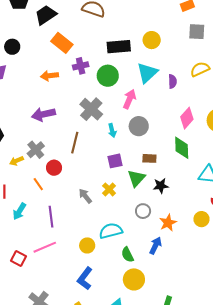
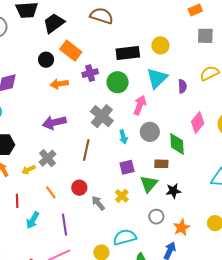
black circle: (12, 47) -> (46, 60), moved
green diamond: (182, 148) -> (177, 144), moved
red circle: (54, 168) -> (79, 188), moved

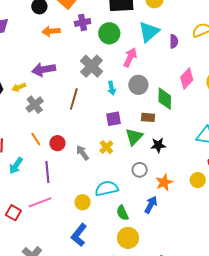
yellow arrow: (29, 170) -> (19, 87), moved
red circle: (79, 188) -> (57, 143), moved

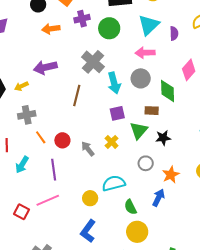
pink arrow: (130, 57) -> (145, 53), moved, turned -114
cyan arrow: (112, 88) -> (114, 83), size x1.5
gray cross: (35, 105) -> (27, 115), moved, turned 30

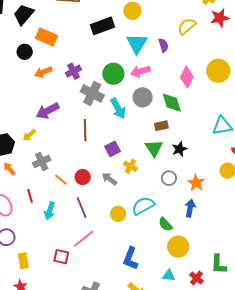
purple cross: (82, 19) -> (73, 71), moved
green circle: (109, 28) -> (113, 74), moved
purple square: (117, 113) -> (113, 149), moved
yellow circle: (90, 198) -> (118, 214), moved

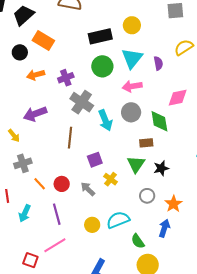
green circle: (113, 74) -> (102, 66), moved
pink diamond: (187, 77) -> (178, 98), turned 45
yellow arrow: (29, 135) -> (14, 136), turned -96

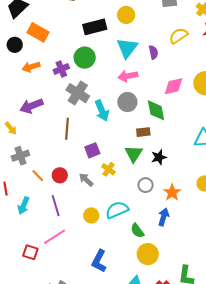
green circle: (102, 66) -> (85, 58), moved

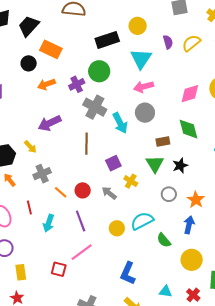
purple semicircle: (153, 52) -> (168, 42), moved
green diamond: (156, 110) -> (188, 129), moved
yellow circle: (148, 254) -> (192, 260), moved

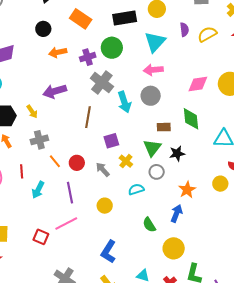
orange rectangle: (51, 49) -> (81, 19), moved
gray circle: (169, 194) -> (157, 172), moved
cyan semicircle: (142, 221) -> (136, 189), moved, size x0.7

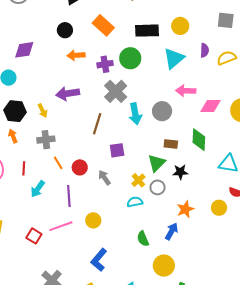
pink arrow: (153, 70) -> (186, 91), moved
yellow cross: (126, 161) -> (138, 180), moved
yellow circle: (105, 206) -> (93, 220), moved

